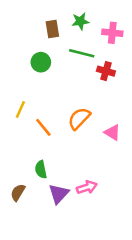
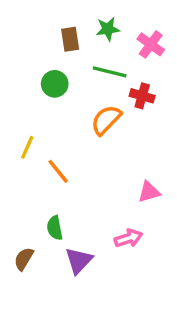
pink cross: (112, 33) -> (151, 44), turned 30
orange semicircle: (79, 118) -> (106, 120), moved
pink triangle: (112, 132) -> (149, 192), moved, turned -48
pink arrow: (87, 187) -> (128, 238), moved

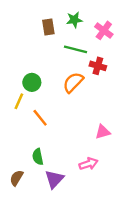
green circle: (55, 84) -> (32, 82), moved

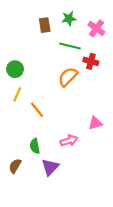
green circle: (32, 82) -> (15, 69), moved
pink arrow: (88, 164) -> (69, 141), moved

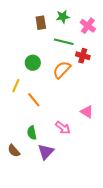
green circle: (15, 69) -> (33, 63), moved
pink triangle: (95, 123) -> (87, 112), turned 48
pink arrow: (69, 141) -> (63, 128), turned 56
brown semicircle: (15, 166) -> (14, 151), turned -72

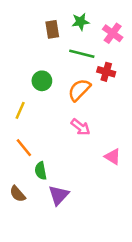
orange line: (34, 100) -> (24, 148), moved
pink triangle: (87, 112) -> (113, 157), moved
pink arrow: (63, 128) -> (80, 127), moved

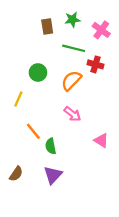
orange line: (24, 148) -> (33, 131), moved
green semicircle: (41, 171) -> (51, 146), moved
brown semicircle: (18, 194) -> (16, 174), turned -105

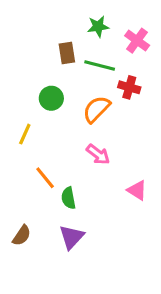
brown rectangle: (47, 26) -> (67, 53), moved

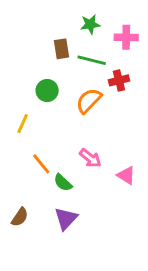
pink cross: (137, 41) -> (126, 37), turned -35
red cross: (129, 87) -> (119, 80), turned -30
pink arrow: (98, 154) -> (90, 158), moved
green semicircle: (68, 198) -> (63, 183), turned -36

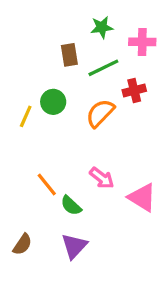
green line: (92, 60) -> (103, 68), turned -40
yellow line: (23, 124) -> (26, 116), moved
pink triangle: (126, 175) -> (142, 197), size x1.4

